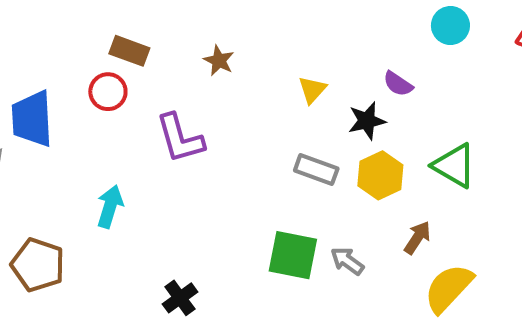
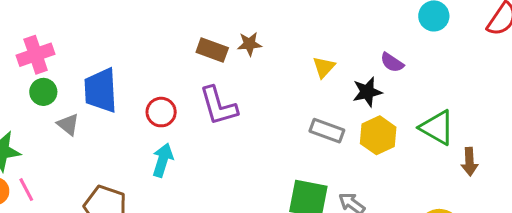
brown rectangle: (129, 51) -> (212, 50), moved
brown star: (219, 61) -> (249, 44), turned -30
red circle: (108, 92) -> (161, 112), moved
brown arrow: (417, 238) -> (469, 162), moved, turned 144

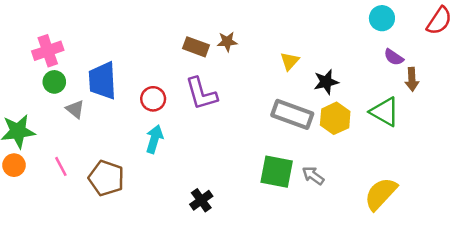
purple semicircle: (392, 62) -> (394, 57), moved
gray rectangle: (327, 131) -> (292, 114), size x1.4
brown arrow: (469, 162) -> (412, 79), moved
pink line: (26, 190) -> (61, 166), moved

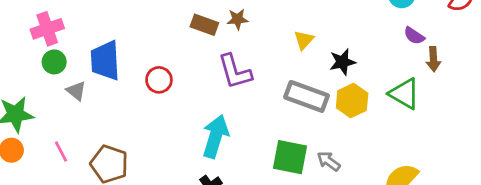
purple L-shape: (201, 94) -> (235, 72), moved
cyan arrow: (154, 139) -> (215, 136), moved, size x1.4

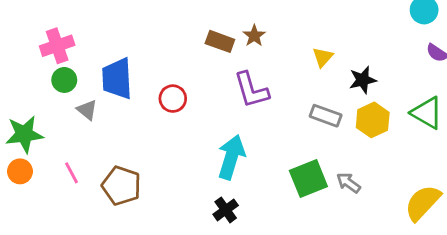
brown star: (238, 19) -> (254, 36), turned -30
gray rectangle: (307, 96) -> (326, 116), size x0.7
green square: (290, 157) -> (308, 178), turned -33

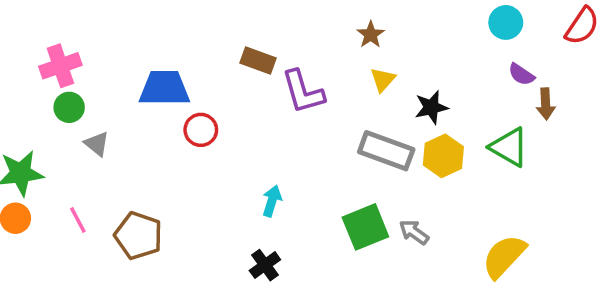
brown star: (254, 36) -> (371, 35), moved
blue trapezoid: (117, 79) -> (164, 88), moved, turned 93
purple L-shape: (251, 90) -> (303, 92), moved
gray rectangle: (326, 116) -> (386, 151), size x1.4
cyan arrow: (231, 157) -> (272, 201), size x0.6

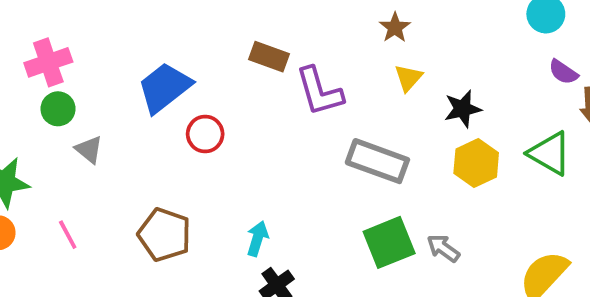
blue trapezoid: (164, 88) -> (164, 88), turned -38
gray rectangle: (386, 151) -> (377, 161), moved
cyan arrow: (272, 201) -> (257, 239), moved
brown pentagon: (138, 236) -> (164, 235), moved

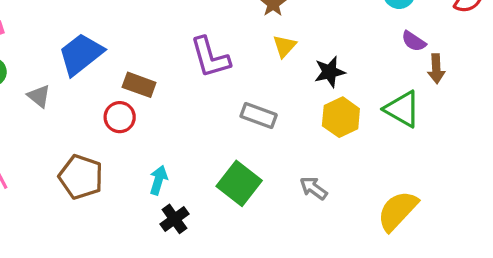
brown rectangle: (269, 57) -> (139, 85), moved
red circle: (205, 134) -> (120, 117), moved
gray triangle: (89, 149) -> (39, 96), moved
gray rectangle: (377, 161) -> (259, 116), size x0.7
green square: (389, 242) -> (239, 183), moved, turned -30

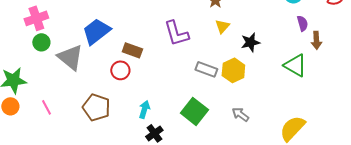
purple semicircle: (414, 41) -> (302, 23), turned -140
gray triangle: (39, 96) -> (70, 57), size x1.8
yellow hexagon: (341, 117) -> (233, 70), moved

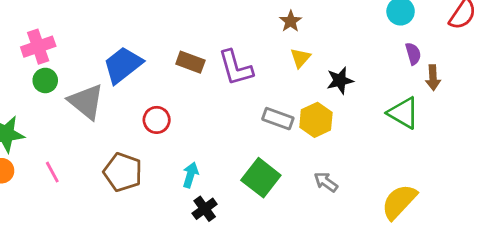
brown rectangle: (132, 50) -> (190, 62), moved

